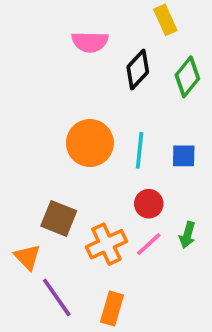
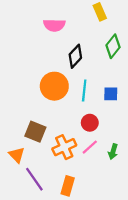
black diamond: (138, 69) -> (75, 56), moved
green arrow: (187, 235) -> (113, 152), moved

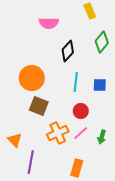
orange circle: (54, 86) -> (32, 78), moved
brown square: (35, 132) -> (39, 106), moved
purple line: (34, 179) -> (31, 162), turned 45
orange rectangle: (68, 186) -> (77, 168), moved

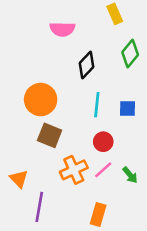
green arrow: (102, 137) -> (130, 175), turned -56

